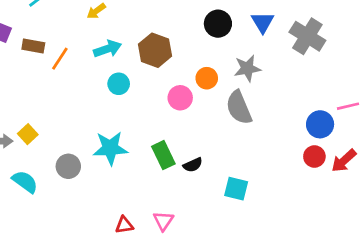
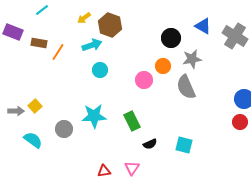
blue triangle: (263, 22) -> (203, 26), turned -30
black circle: (218, 24) -> (171, 38), moved
brown hexagon: (155, 50) -> (110, 25), moved
black semicircle: (193, 165) -> (150, 144), moved

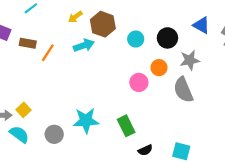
cyan circle: (100, 70) -> (136, 39), moved
cyan semicircle: (33, 140) -> (19, 134), moved

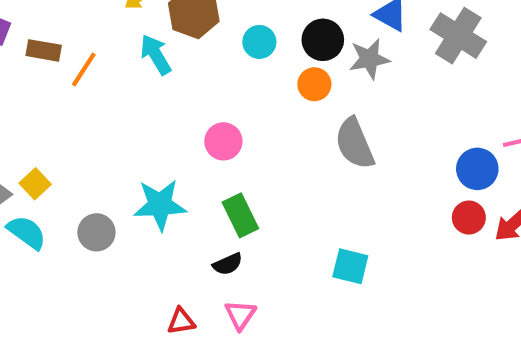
cyan arrow: (84, 45) -> (156, 55), turned -102
gray star: (190, 60) -> (369, 59), moved
orange circle: (159, 68) -> (314, 84), moved
pink circle: (139, 82) -> (223, 141), moved
black semicircle: (145, 150) -> (228, 264), moved

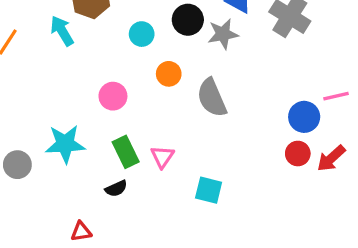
cyan circle: (259, 42) -> (142, 34), moved
orange circle: (314, 84) -> (169, 74), moved
pink triangle: (240, 315) -> (162, 157), moved

